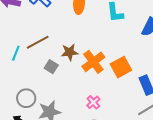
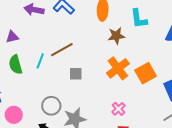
brown star: (70, 52) -> (116, 36), moved
gray square: (51, 67) -> (76, 74), turned -32

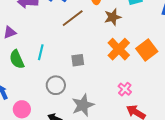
brown line: (62, 50) -> (73, 18), moved
gray circle: (51, 106) -> (56, 85), moved

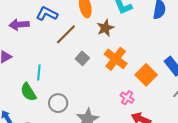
orange square: (147, 50) -> (146, 75), moved
green semicircle: (17, 59) -> (28, 92), moved
gray square: (78, 60) -> (82, 58), moved, turned -32

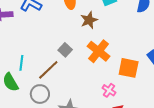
brown line: (66, 34) -> (48, 70), moved
orange square: (146, 75) -> (129, 68), turned -35

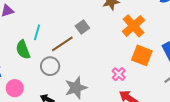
orange cross: (99, 51) -> (134, 26), moved

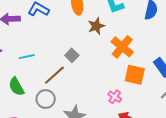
cyan line: (37, 32) -> (27, 57), moved, turned 70

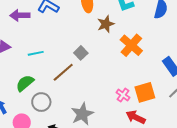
orange square: (135, 75) -> (145, 92), moved, turned -30
green semicircle: (16, 87) -> (25, 83), turned 78
gray circle: (46, 99) -> (41, 102), moved

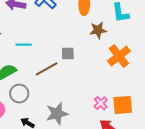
gray square: (81, 53) -> (68, 53), turned 32

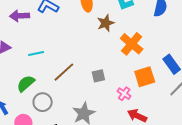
gray square: (68, 53) -> (98, 76), moved
orange square: (123, 105) -> (145, 77), moved

